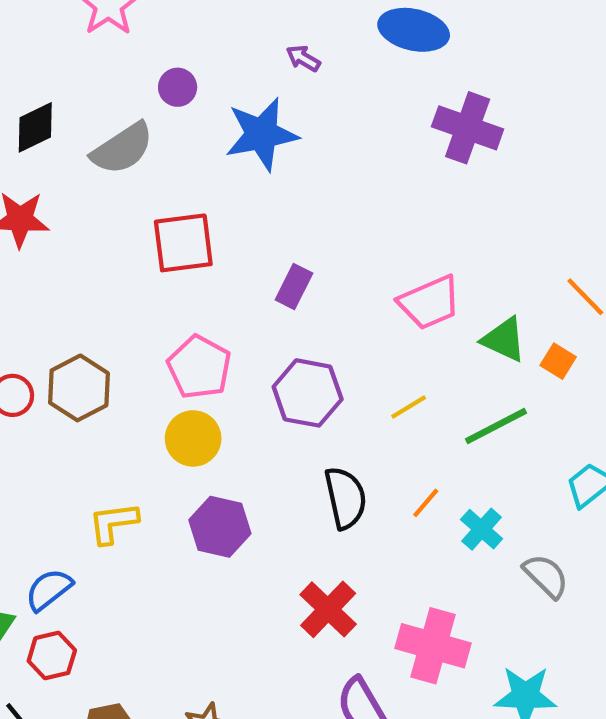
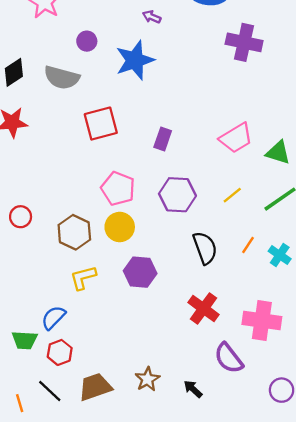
gray semicircle: (122, 148) -> (62, 78), turned 56
brown hexagon: (79, 388) -> (74, 232), moved

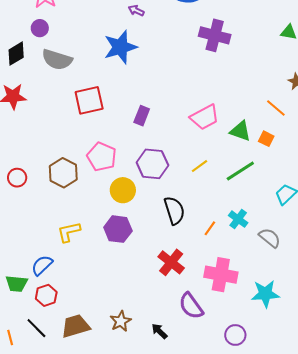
purple circle: (87, 41) -> (40, 28), moved
yellow circle: (120, 227) -> (123, 190), moved
brown hexagon: (74, 232) -> (63, 173), moved
orange line: (248, 245) -> (210, 228), moved

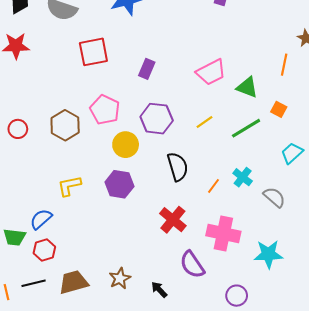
orange line: (276, 108) -> (284, 65), turned 60
orange square: (266, 139) -> (279, 109), moved
black line: (36, 328) -> (34, 283), turned -60

